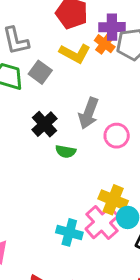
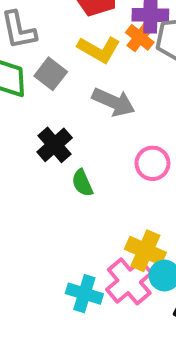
gray arrow: (89, 113) -> (114, 102), moved, turned -88
green semicircle: (66, 151) -> (82, 183), turned 54

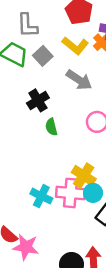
pink cross: (129, 281) -> (70, 193), turned 36

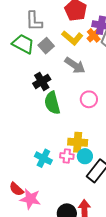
green semicircle: (51, 127) -> (52, 103), size x1.6
yellow cross: (84, 176) -> (78, 142), turned -30
pink cross: (70, 193) -> (67, 156), size x0.6

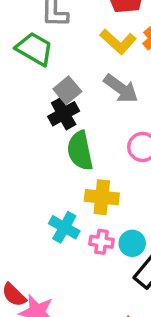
gray square: (46, 46) -> (67, 90), moved
yellow cross: (78, 142) -> (102, 197), moved
cyan cross: (43, 158) -> (64, 227), moved

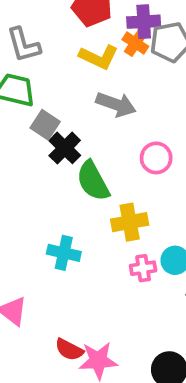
gray square: (67, 90) -> (45, 125), moved
cyan cross: (64, 227) -> (64, 253), moved

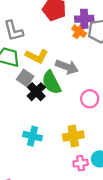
yellow L-shape: (99, 57) -> (37, 56), moved
green semicircle: (93, 181) -> (51, 83), moved
cyan cross: (64, 253) -> (33, 136), moved

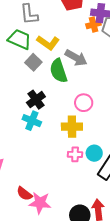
orange cross: (79, 31) -> (93, 24), turned 32
black cross: (36, 92) -> (36, 100), moved
pink circle: (90, 99) -> (84, 103), moved

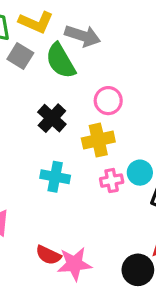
black cross: (36, 100) -> (52, 118), moved
cyan cross: (32, 121) -> (55, 177), moved

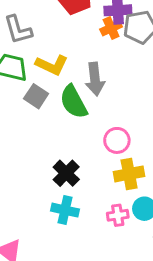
gray arrow: (83, 36) -> (95, 79), turned 64
black cross: (52, 118) -> (66, 173), moved
yellow cross: (98, 140) -> (129, 174), moved

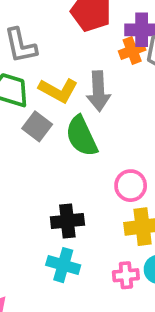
gray arrow: (95, 79) -> (98, 91), moved
black cross: (66, 173) -> (67, 221), turned 36

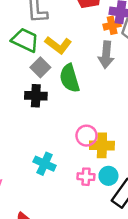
gray arrow: (98, 91) -> (106, 55), moved
pink circle: (131, 186) -> (86, 136), moved
black cross: (67, 221) -> (36, 96), moved

